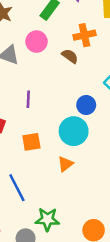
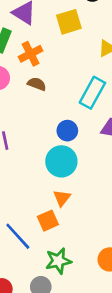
orange cross: (84, 35) -> (31, 54), moved
orange square: (31, 142) -> (48, 221), moved

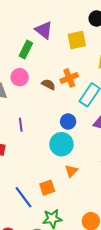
orange cross: (31, 54) -> (69, 78), moved
orange triangle: (62, 198) -> (71, 171), moved

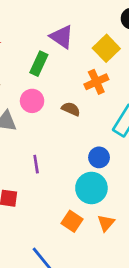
yellow square: (77, 40) -> (106, 48), turned -30
orange cross: (69, 78) -> (96, 82), moved
orange square: (47, 188) -> (72, 221), moved, turned -35

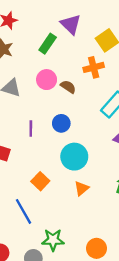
pink circle: (32, 101) -> (47, 80), moved
blue circle: (99, 157) -> (61, 123), moved
orange square: (72, 221) -> (40, 181), moved

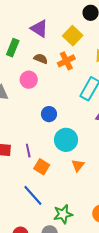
green rectangle: (48, 44) -> (13, 48), moved
brown semicircle: (68, 87) -> (41, 59), moved
purple line: (31, 128) -> (28, 151), moved

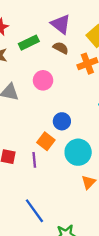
green rectangle: (13, 48) -> (29, 43), turned 36
brown semicircle: (41, 59) -> (61, 48), moved
orange square: (42, 167) -> (46, 141), moved

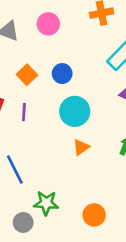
orange square: (46, 141) -> (27, 75), moved

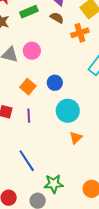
pink circle: (48, 24) -> (32, 51), moved

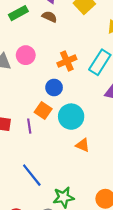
orange cross: (80, 33) -> (67, 61), moved
orange square: (28, 87) -> (43, 110), moved
orange triangle: (76, 138) -> (83, 145), turned -48

